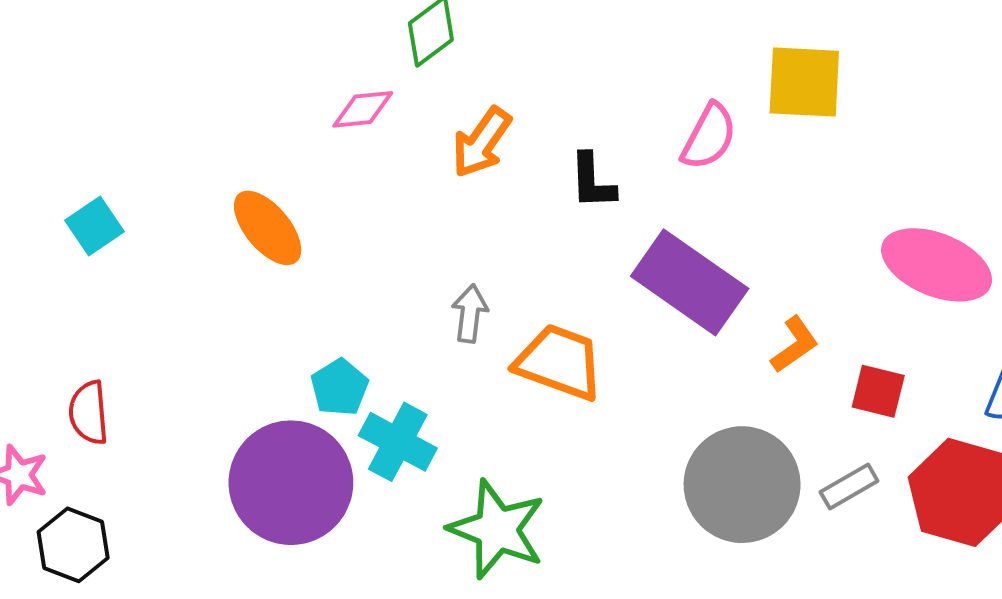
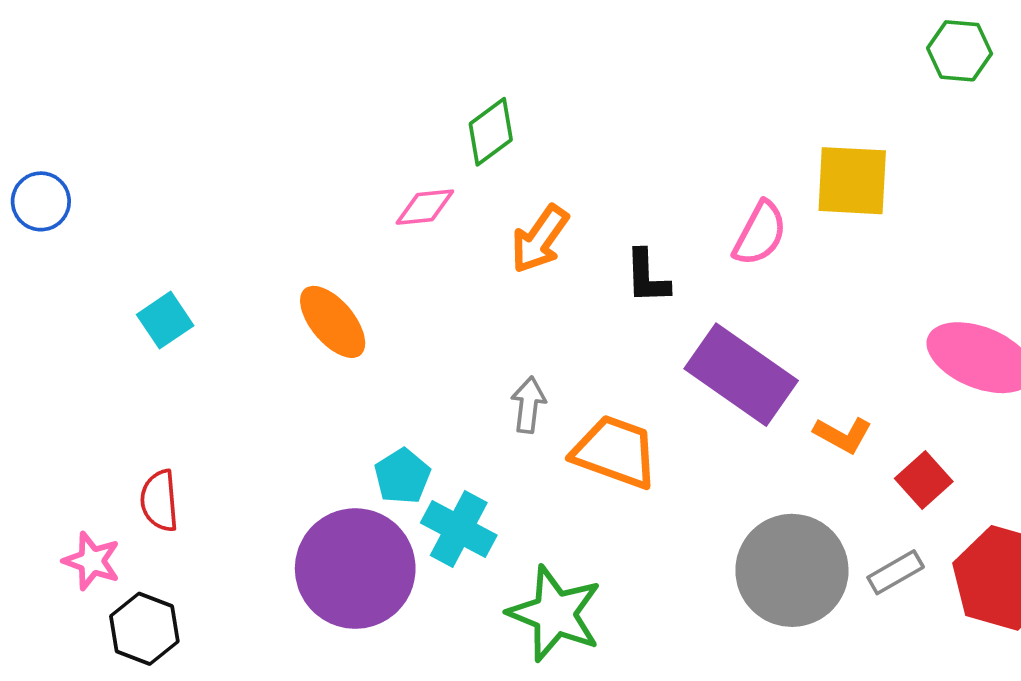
orange L-shape: (795, 345) -> (843, 435), turned 64
red square: (878, 391) -> (924, 480), turned 34

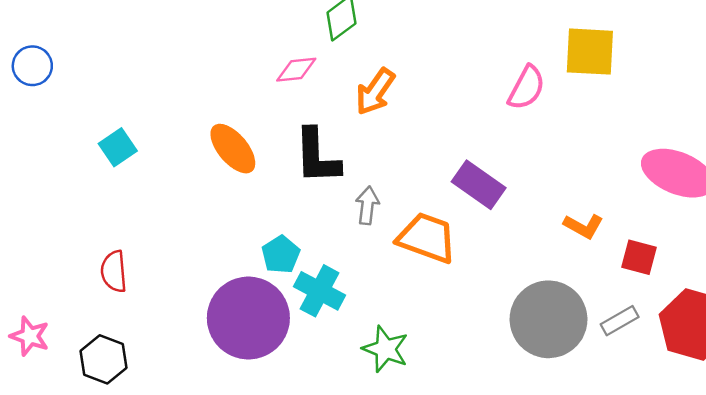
black L-shape: (647, 277) -> (317, 156), moved, size x1.5
purple rectangle: (741, 375) -> (479, 185), moved, size x0.7
red square: (924, 480) -> (639, 257), turned -33
pink star: (92, 561) -> (30, 336), moved
green star: (555, 614) -> (385, 349), size x0.7

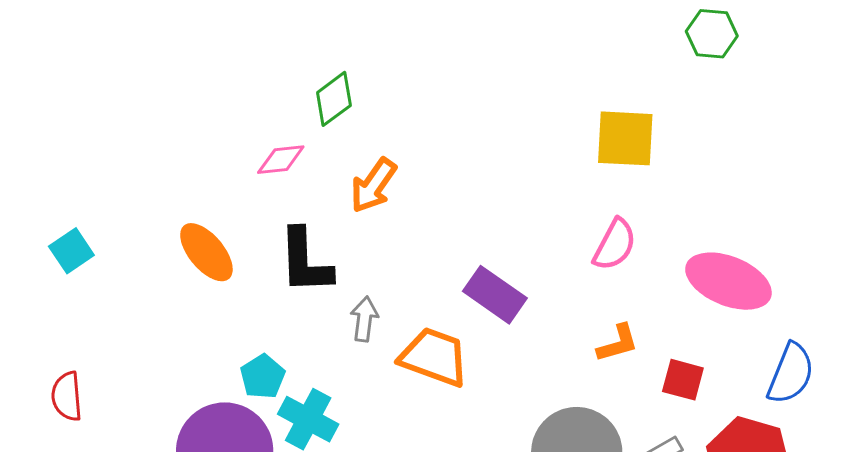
pink semicircle: (526, 88) -> (615, 245), moved
orange L-shape: (583, 226) -> (618, 343), turned -45

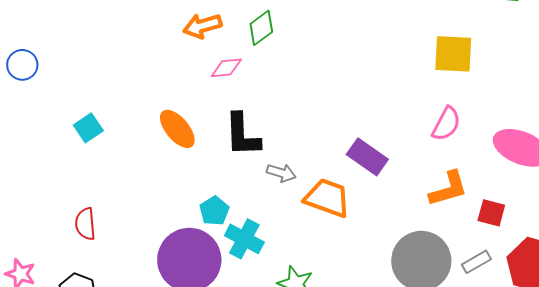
orange arrow: (373, 185) -> (202, 26), moved, turned 39
gray arrow: (364, 319) -> (281, 173), turned 100
orange L-shape: (618, 343) -> (448, 189), size x1.4

